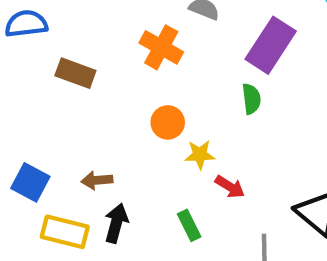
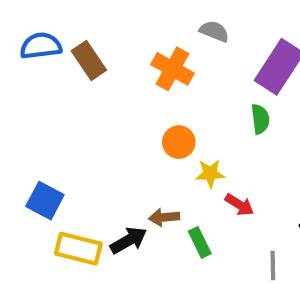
brown rectangle: (75, 73) -> (89, 60), moved, turned 36
brown arrow: (97, 180) -> (164, 217), moved
black arrow: (116, 223) -> (129, 240), turned 45

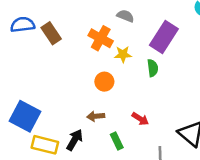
yellow star: (210, 173) -> (123, 54), moved
blue square: (45, 201) -> (25, 116), size x1.4
brown arrow: (164, 217) -> (96, 116), moved
black arrow: (129, 240) -> (75, 140), turned -30

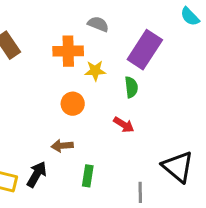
orange cross: (101, 38) -> (68, 51), turned -30
red arrow: (140, 119) -> (124, 125), moved
green rectangle: (117, 141) -> (88, 176), turned 35

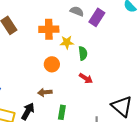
gray semicircle: (98, 24) -> (77, 11), moved
purple rectangle: (145, 50) -> (97, 17), moved, size x0.7
green semicircle: (131, 87) -> (83, 53), moved

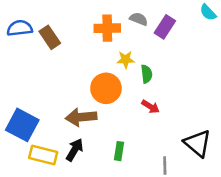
orange cross: (49, 29) -> (107, 28), moved
orange circle: (52, 64) -> (106, 88), size x1.5
brown arrow: (45, 92) -> (81, 117), moved, size x1.6

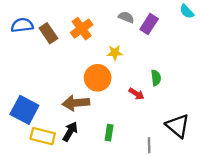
orange cross: (107, 28) -> (82, 29), moved, turned -35
green semicircle: (147, 74) -> (156, 78), moved

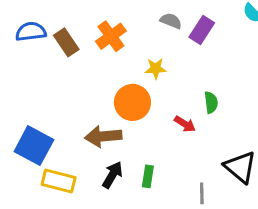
black arrow: (70, 132) -> (112, 175), moved

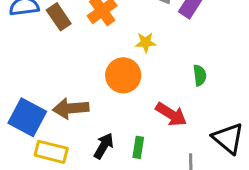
red arrow: (185, 124) -> (171, 114), moved, size x1.5
brown arrow: (103, 136) -> (71, 108), moved

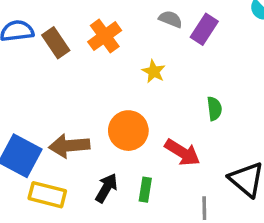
yellow star: (146, 42) -> (154, 71), turned 30
orange circle: (123, 75) -> (128, 131), moved

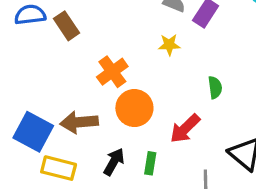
orange cross: (105, 36) -> (112, 72), moved
yellow star: (154, 71) -> (169, 45), moved, turned -30
red arrow: (182, 152) -> (185, 129), turned 104

